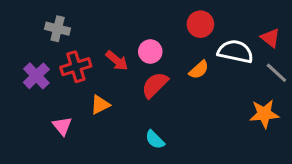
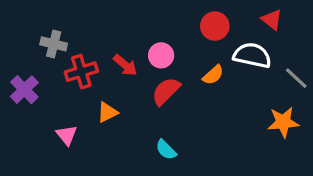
gray cross: (58, 29) -> (54, 44), moved
red triangle: (270, 38) -> (272, 20), moved
purple cross: (36, 76) -> (24, 90), moved

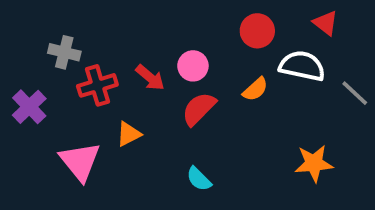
orange star: (283, 122) -> (314, 163), moved
pink triangle: (67, 135) -> (80, 161), size x1.6

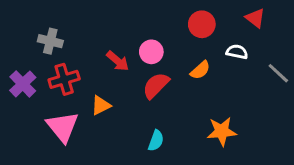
white semicircle: (302, 66) -> (237, 52), size x0.6
red cross: (97, 85) -> (64, 79), moved
orange star: (314, 163) -> (222, 131), moved
cyan semicircle: (199, 179) -> (156, 141), turned -115

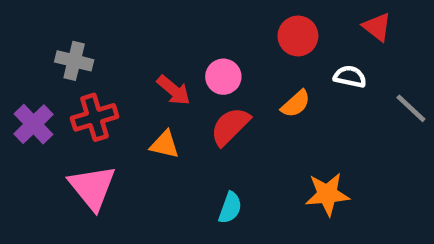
orange triangle: (101, 105) -> (165, 144), moved, turned 40

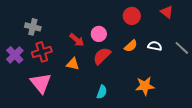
white semicircle: (350, 77) -> (155, 46), moved

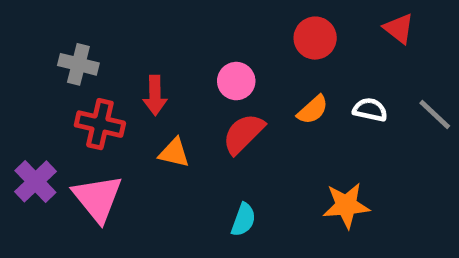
red arrow: (77, 40) -> (155, 95), moved, turned 49
red cross: (42, 52) -> (100, 124), turned 30
purple cross: (15, 55) -> (35, 181), moved

